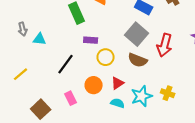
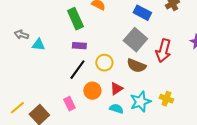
gray arrow: (23, 29) -> (21, 35), turned 120
purple rectangle: (91, 40) -> (79, 46), moved
black line: (66, 64) -> (77, 70), moved
yellow line: (21, 74) -> (17, 108), moved

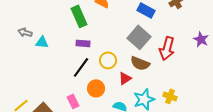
red triangle: (116, 89) -> (125, 78), moved

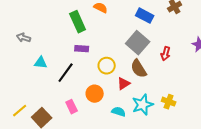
cyan triangle: (42, 42) -> (41, 63), moved
red arrow: (167, 48) -> (166, 54), size x0.6
brown semicircle: (140, 63) -> (139, 69), turned 36
black line: (81, 67) -> (66, 73), moved

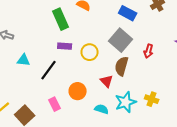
yellow circle: (107, 66) -> (90, 52), moved
brown semicircle: (139, 69) -> (122, 66), turned 48
red triangle: (124, 84) -> (107, 81), turned -40

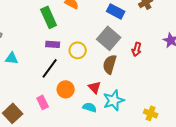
black line: (49, 70) -> (50, 68), moved
red triangle: (107, 81) -> (95, 87), moved
yellow cross: (152, 99) -> (151, 113), moved

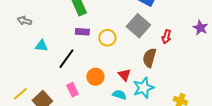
brown semicircle: (110, 64) -> (149, 58), moved
black line: (50, 68) -> (66, 59), moved

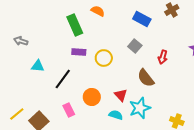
gray square: (138, 26) -> (135, 46), size x0.6
brown semicircle: (149, 58) -> (146, 78), turned -54

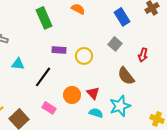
blue rectangle: (142, 19) -> (122, 17), turned 30
green rectangle: (75, 25) -> (44, 18), moved
red triangle: (121, 95) -> (93, 93), moved
pink rectangle: (69, 110) -> (49, 108), turned -32

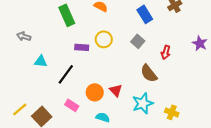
yellow circle: (84, 56) -> (104, 39), moved
cyan semicircle: (96, 113) -> (103, 117), moved
yellow cross: (157, 119) -> (172, 112), moved

